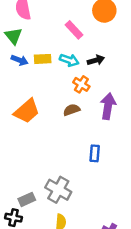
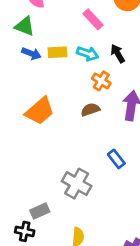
green triangle: (13, 36) -> (25, 26), turned -30
black arrow: (96, 60) -> (118, 54), turned -105
blue rectangle: (95, 153) -> (116, 159), turned -42
gray cross: (58, 190) -> (77, 184), moved

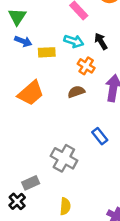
green triangle: (25, 26) -> (17, 17), turned 42
yellow rectangle: (57, 52) -> (47, 52), moved
black cross: (25, 231) -> (17, 201), turned 35

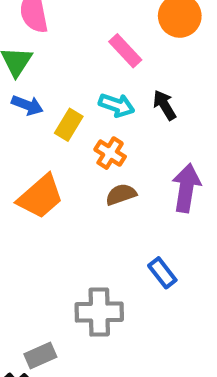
yellow rectangle: (47, 52) -> (69, 125), turned -56
orange cross: (86, 66) -> (110, 153), moved
gray cross: (64, 158) -> (99, 312), turned -30

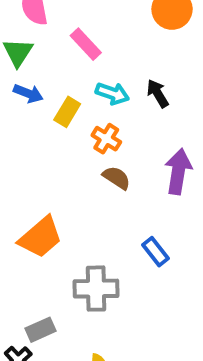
pink rectangle: (125, 51) -> (86, 44), moved
brown semicircle: (121, 194) -> (117, 178), turned 52
orange trapezoid: (40, 197) -> (41, 237), moved

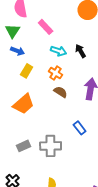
yellow rectangle: (67, 112) -> (27, 71), moved
orange trapezoid: (41, 237) -> (24, 104), moved
gray rectangle: (41, 330) -> (24, 146), moved

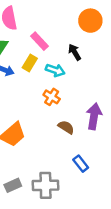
black arrow: (81, 51) -> (75, 52), moved
yellow rectangle: (27, 71) -> (30, 63), moved
brown semicircle: (61, 92) -> (66, 127), moved

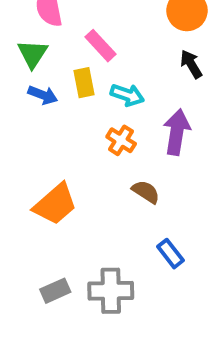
black arrow: (75, 52) -> (191, 64), moved
yellow rectangle: (30, 63) -> (84, 83), turned -42
purple arrow: (94, 116) -> (177, 132), moved

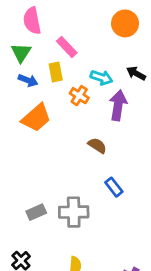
black arrow: (191, 64) -> (136, 73), moved, turned -30
cyan arrow: (127, 95) -> (101, 78), moved
orange cross: (121, 140) -> (79, 96), moved
orange trapezoid: (55, 204) -> (36, 118), moved

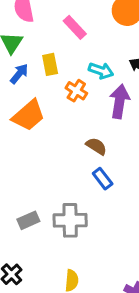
pink rectangle: (67, 47) -> (75, 27), moved
blue arrow: (28, 80) -> (19, 74), turned -72
blue rectangle: (114, 187) -> (103, 179), moved

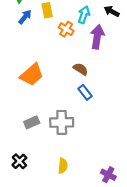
cyan arrow: (101, 71) -> (84, 15), turned -90
orange trapezoid: (28, 115) -> (32, 75), moved

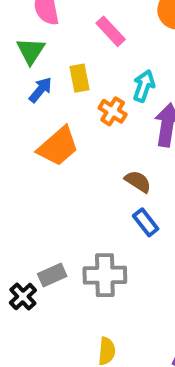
orange trapezoid: (32, 75) -> (58, 146), moved
black cross: (19, 161) -> (23, 296), moved

